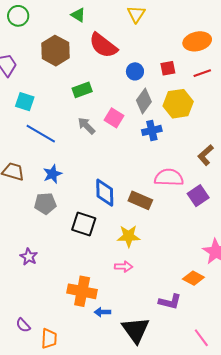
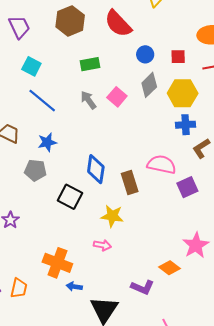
blue cross: (152, 130) -> (186, 125), moved
brown rectangle: (140, 200) -> (130, 182), turned 40
orange trapezoid: (49, 339) -> (19, 288), moved

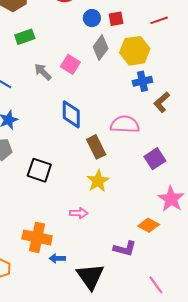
red square: (178, 57) -> (116, 19), moved
green rectangle: (90, 64) -> (25, 37), moved
blue diamond: (96, 169) -> (71, 114), moved
purple square: (187, 187) -> (155, 159), moved
yellow star: (112, 216) -> (98, 181), moved, turned -30

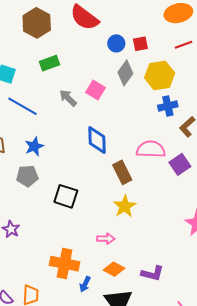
purple square: (155, 159) -> (180, 164), moved
orange diamond: (149, 225) -> (114, 269), moved
blue arrow: (57, 258) -> (85, 284), turned -63

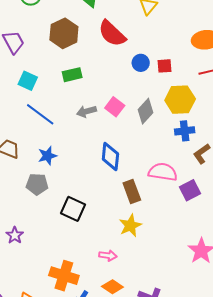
gray diamond: (125, 73) -> (145, 111), moved
gray arrow: (68, 98) -> (86, 111), turned -66

